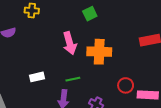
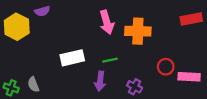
white rectangle: (37, 77) -> (72, 58), size x1.5

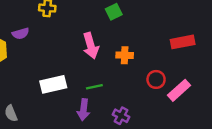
orange cross: (138, 31) -> (125, 55), size x0.6
red circle: (166, 67) -> (156, 79), moved
pink rectangle: (189, 77) -> (179, 90), moved, turned -45

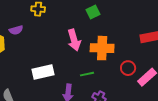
orange cross: (125, 55) -> (102, 48), size x1.6
green line: (94, 87) -> (87, 74), moved

